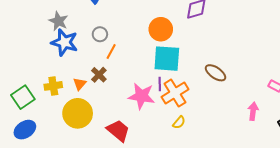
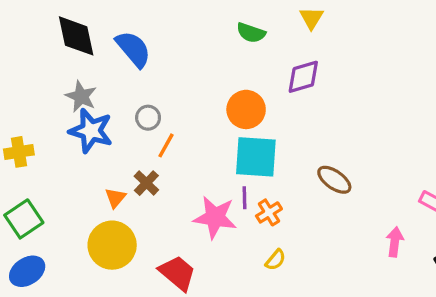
yellow cross: (53, 86) -> (19, 152), moved
orange cross: (175, 93) -> (269, 212), size x0.6

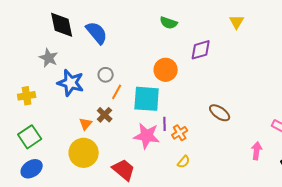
yellow triangle: (311, 18) -> (237, 22), moved
gray star: (81, 96) -> (49, 58), moved
cyan square: (256, 157) -> (147, 99), moved

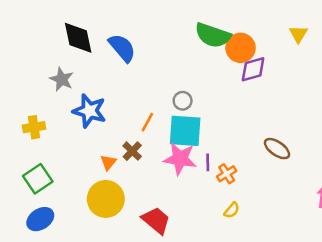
green semicircle: (169, 23) -> (213, 35), size x1.6
orange circle: (166, 70) -> (240, 48), moved
gray circle: (106, 75) -> (183, 101), moved
pink star: (147, 136) -> (180, 159), moved

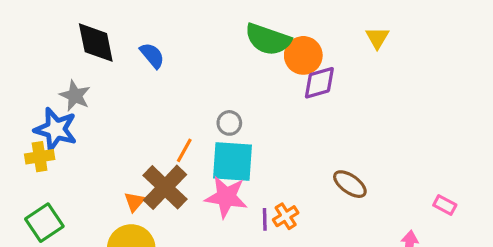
blue semicircle: (122, 48) -> (152, 55), size x0.7
blue star: (89, 111) -> (56, 129), moved
brown cross: (132, 151) -> (165, 187), size x1.8
purple line: (208, 162) -> (265, 219), moved

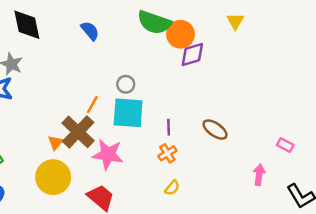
blue semicircle: (152, 55) -> (90, 31), moved
pink star: (226, 197) -> (108, 155), moved
purple line: (265, 219) -> (169, 127), moved

